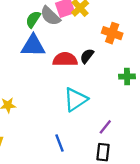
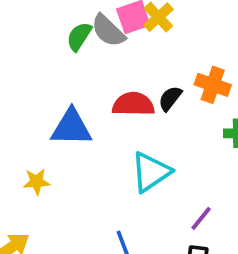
orange cross: (112, 33) -> (213, 85), moved
blue triangle: (33, 46) -> (71, 127), moved

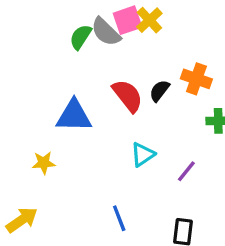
red semicircle: (133, 104) -> (128, 96), turned 51
cyan triangle: (151, 172) -> (143, 154), size x0.7
purple line: (201, 218) -> (186, 171), moved

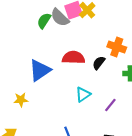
black semicircle: (159, 91) -> (99, 63), moved
red semicircle: (128, 96) -> (74, 58), turned -50
blue triangle: (74, 116) -> (40, 70), turned -35

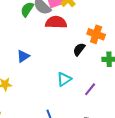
red semicircle: (74, 58) -> (56, 22), moved
blue triangle: (40, 70) -> (23, 56), size x0.6

